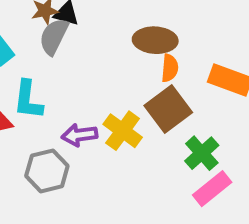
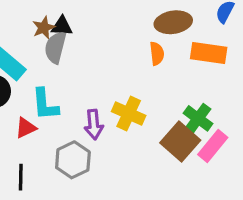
brown ellipse: (155, 40) -> (173, 22), moved
brown square: (168, 109) -> (180, 141), moved
purple arrow: (79, 135) -> (94, 125), turned -76

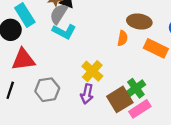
cyan L-shape: (45, 104) -> (64, 31), moved, turned -75
purple arrow: (94, 125) -> (87, 94), moved
red triangle: (26, 128) -> (23, 60), size x1.6

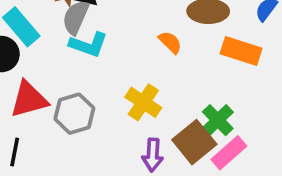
orange semicircle: (122, 38) -> (170, 42), moved, turned -48
gray hexagon: (47, 90) -> (74, 114), moved
purple arrow: (87, 94) -> (153, 155), moved

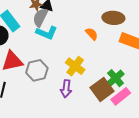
purple arrow: (153, 155) -> (66, 89), moved

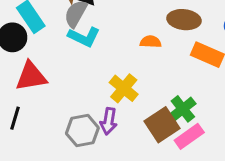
orange semicircle: (92, 34) -> (151, 42), turned -48
gray hexagon: (37, 70) -> (82, 131), moved

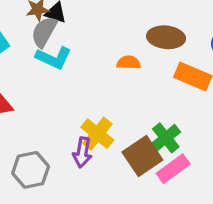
yellow cross: (124, 88) -> (97, 134), moved
gray hexagon: (82, 131) -> (31, 170), moved

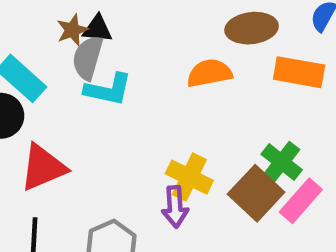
orange semicircle: (129, 63) -> (209, 73), size x1.4

